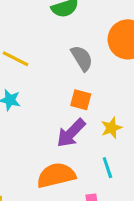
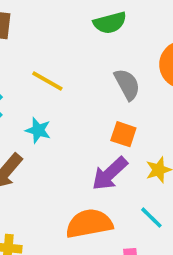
cyan line: (107, 168) -> (151, 218), turned -30

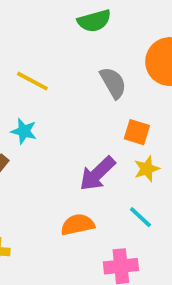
orange square: (123, 134) -> (137, 132), moved
orange semicircle: (89, 224) -> (78, 225), size x0.7

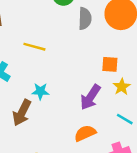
gray semicircle: (113, 83) -> (85, 19), moved, turned 45
cyan star: (24, 131) -> (40, 91), moved

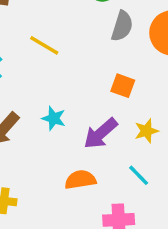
orange square: (110, 64) -> (123, 86), moved
cyan star: (40, 91) -> (54, 118), moved

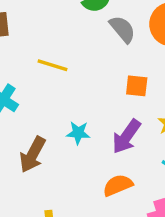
gray semicircle: (122, 26) -> (122, 29), turned -44

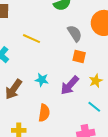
gray semicircle: (122, 29) -> (75, 33), moved
orange semicircle: (118, 185) -> (44, 113), moved, turned 114

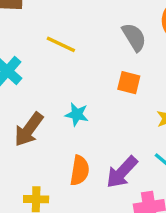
orange square: (79, 56) -> (129, 83), moved
purple arrow: (70, 85) -> (122, 172), moved

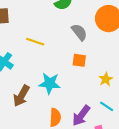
cyan star: (77, 114) -> (50, 83), size x1.5

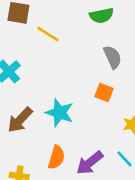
yellow line: (35, 42) -> (48, 34), moved

